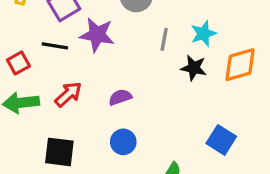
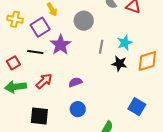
purple star: (97, 35) -> (61, 45), turned 30

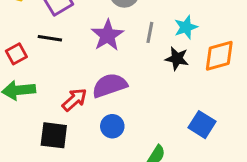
purple star: (61, 45) -> (107, 35), moved
red arrow: (44, 81) -> (74, 100), moved
purple semicircle: (75, 82) -> (110, 85), size x1.6

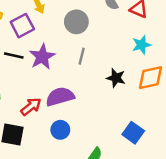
cyan star: (186, 27) -> (142, 45), moved
gray line: (150, 32) -> (82, 56), moved
purple star: (107, 35) -> (42, 57), moved

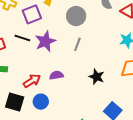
black star: (116, 78) -> (97, 77), moved
purple semicircle: (60, 97) -> (56, 75), size x0.6
blue circle: (60, 130) -> (41, 102), moved

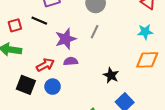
purple star: (45, 41) -> (66, 39), moved
black star: (97, 77) -> (111, 75), moved

